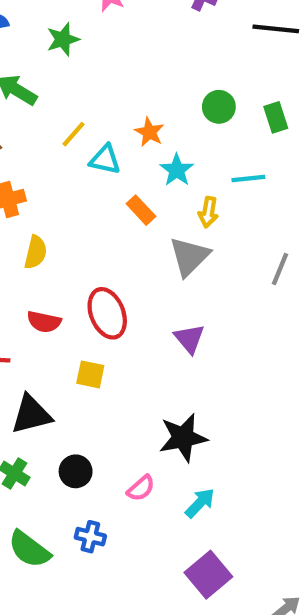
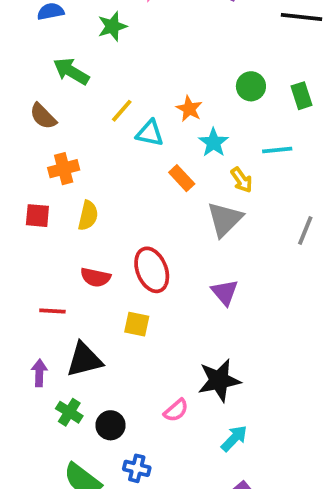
yellow arrow: (208, 212) -> (242, 180), turned -45
black circle: (76, 471) -> (111, 425), moved
pink semicircle: (141, 488) -> (176, 410), moved

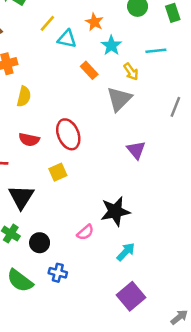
purple triangle: (225, 292) -> (136, 150), moved
yellow square: (137, 324) -> (58, 172), turned -36
black triangle: (84, 360) -> (21, 197), turned -44

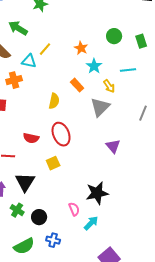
cyan triangle: (67, 39) -> (29, 61), moved
yellow semicircle: (24, 96) -> (54, 101), moved
pink semicircle: (85, 232) -> (74, 209), turned -72
cyan arrow: (126, 252) -> (91, 223), moved
green semicircle: (20, 281) -> (24, 246), turned -65

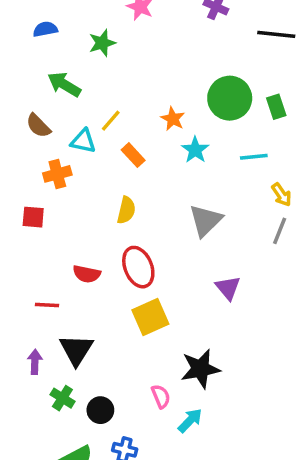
green circle: (114, 36) -> (230, 98), size x1.6
orange rectangle: (77, 85) -> (133, 155), moved
yellow arrow: (109, 86) -> (281, 195), moved
yellow square: (53, 163) -> (150, 317), moved, size x1.5

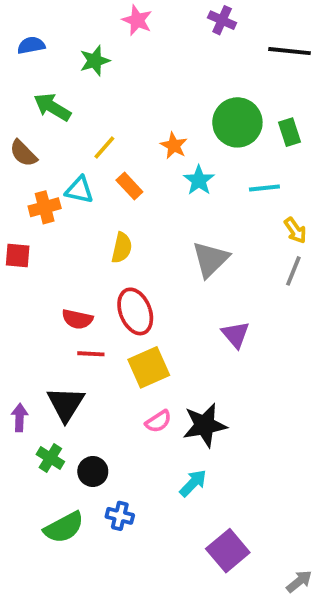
cyan triangle: (83, 141) -> (79, 190), moved
red line: (47, 305) -> (91, 354), moved
pink semicircle: (161, 396) -> (158, 421), moved, turned 80

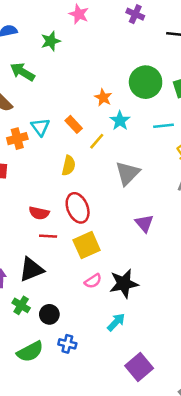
yellow line: (104, 148) -> (97, 141), moved
cyan triangle: (79, 190) -> (40, 127), turned 42
black triangle: (66, 404) -> (31, 269), turned 36

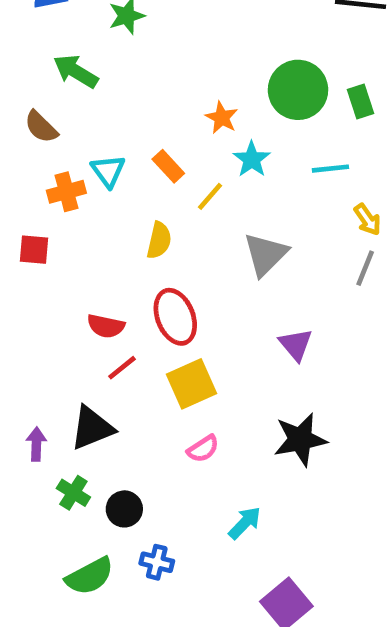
red line: (48, 236) -> (122, 368), turned -42
black star: (124, 284) -> (300, 440), moved

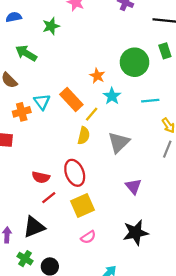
green rectangle: (361, 101) -> (165, 51), moved
orange rectangle: (168, 166) -> (71, 99), size x1.5
yellow semicircle: (159, 240) -> (84, 136), moved

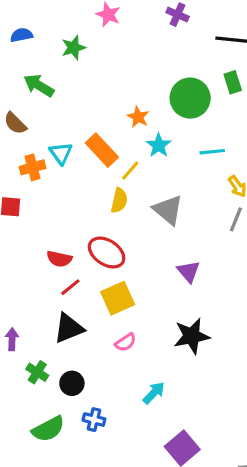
gray triangle: (119, 142) -> (168, 210), turned -35
red ellipse: (75, 173) -> (107, 253), turned -35
black triangle: (34, 227) -> (69, 328), moved

